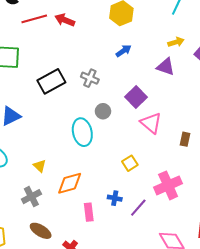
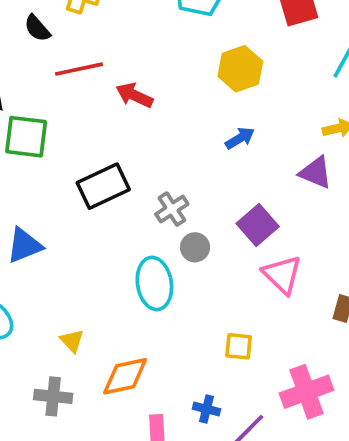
red arrow: (65, 20) -> (134, 95), moved
gray cross: (90, 78) -> (172, 209), moved, turned 30
yellow square: (130, 163) -> (239, 346), turned 35
gray cross: (31, 197) -> (53, 396), turned 30

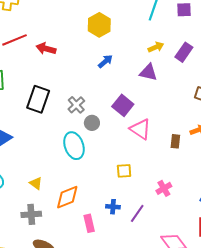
black rectangle: (103, 186) -> (38, 99), turned -36
pink cross: (306, 392) -> (164, 188), size x0.6

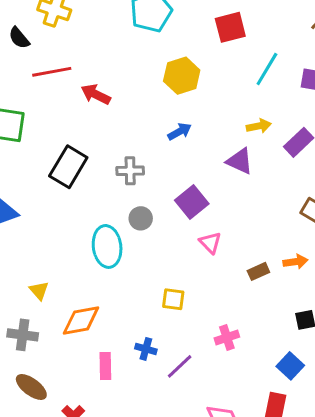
gray cross: (76, 105) -> (130, 171), moved, turned 30
pink triangle: (140, 129) -> (210, 243), size x0.7
brown rectangle: (175, 141) -> (258, 271), turned 48

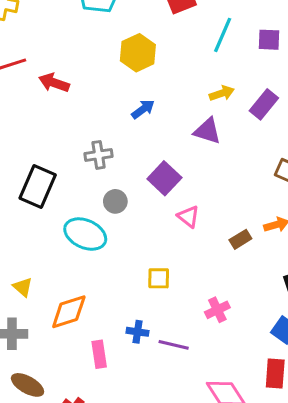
black rectangle: (68, 167) -> (38, 186), moved
cyan ellipse: (107, 246) -> (85, 234), turned -51
purple line: (180, 366) -> (174, 345), turned 64

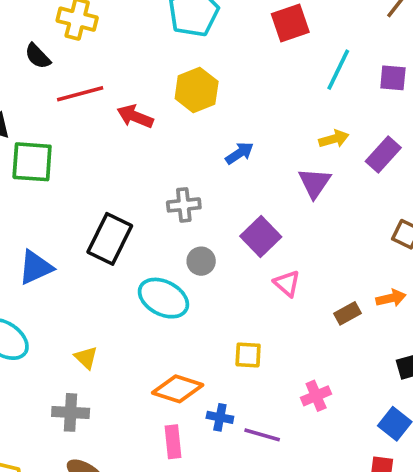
yellow hexagon: (138, 53) -> (197, 90), moved
purple triangle: (207, 131) -> (315, 183), turned 44
orange diamond: (69, 312) -> (178, 389), moved, turned 33

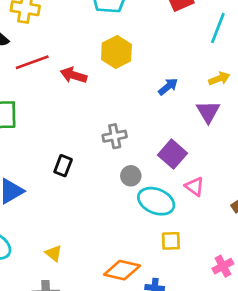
blue arrow: (239, 153) -> (168, 87), moved
black rectangle: (110, 239) -> (63, 166), size x0.6
cyan ellipse: (163, 298) -> (156, 201), moved

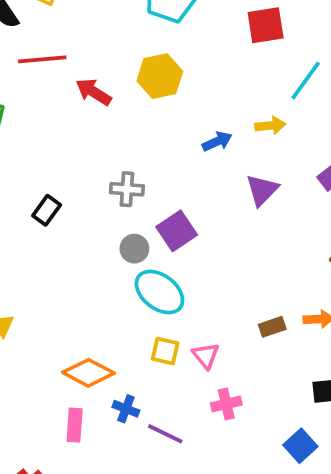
yellow arrow: (219, 79) -> (270, 126), moved
purple square: (173, 154) -> (177, 231), moved
pink triangle: (195, 186) -> (206, 356), moved

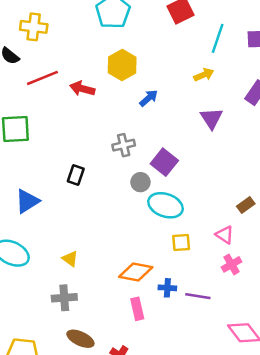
blue arrow: (217, 142) -> (149, 98), moved
pink triangle: (206, 356) -> (225, 235), moved

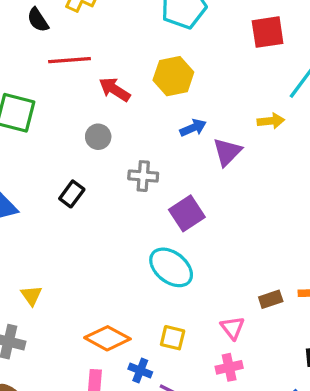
purple triangle: (211, 118) -> (227, 152), moved
gray circle: (140, 182) -> (98, 137), moved
yellow square: (181, 242) -> (173, 338), moved

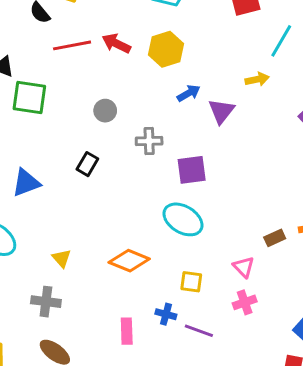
red arrow: (114, 89) -> (116, 43), moved
purple square: (187, 213) -> (192, 170), turned 32
orange diamond: (107, 338) -> (129, 261), moved

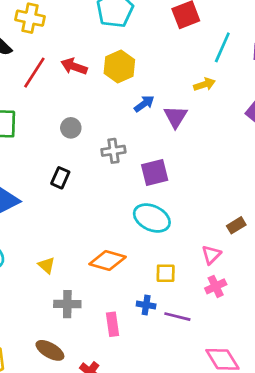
red line: (72, 45) -> (34, 73), turned -40
pink triangle: (244, 267) -> (211, 255), turned 36
gray cross: (46, 302) -> (67, 304), moved

